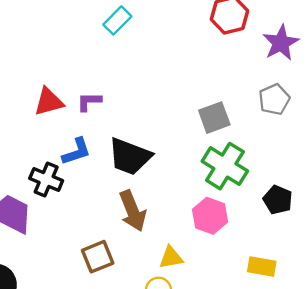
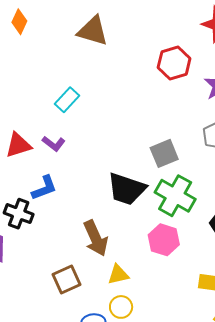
cyan rectangle: (117, 20) -> (67, 100), moved
purple L-shape: (89, 102) -> (54, 144), turned -140
black trapezoid: (130, 157) -> (127, 189), moved
yellow triangle: (171, 258) -> (118, 275), moved

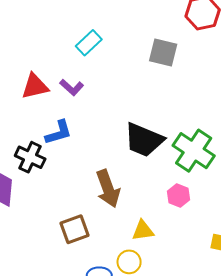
gray square: (164, 153) -> (163, 52), moved, turned 32
pink hexagon: (164, 240) -> (179, 196), size x0.7
yellow triangle: (118, 275) -> (143, 231), moved

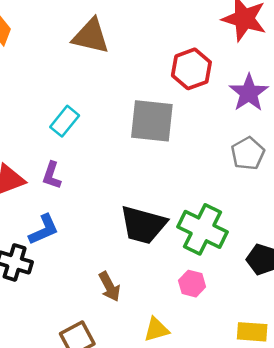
gray square: (163, 52) -> (152, 121), size x1.4
purple L-shape: (72, 87) -> (52, 175), turned 75
brown arrow: (108, 189) -> (109, 287), size x0.7

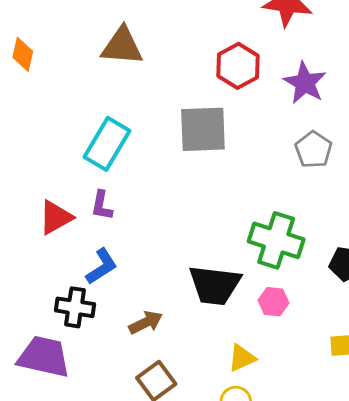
cyan rectangle: (65, 121) -> (107, 144), size x1.5
black trapezoid: (143, 225) -> (215, 285), moved
brown arrow: (109, 287) -> (146, 323), moved, turned -80

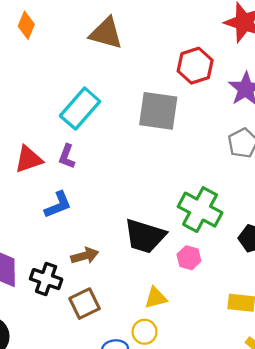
black cross: (75, 307) -> (46, 279), moved

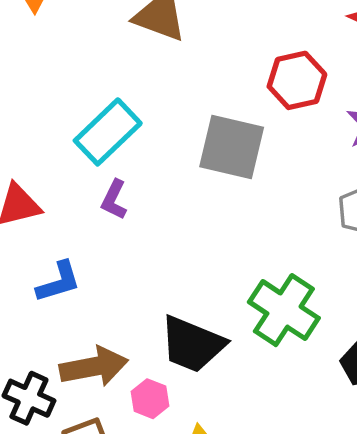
purple L-shape: (67, 157) -> (114, 200), moved
brown arrow: (85, 256) -> (94, 367), size x1.5
pink hexagon: (189, 258) -> (150, 399), moved

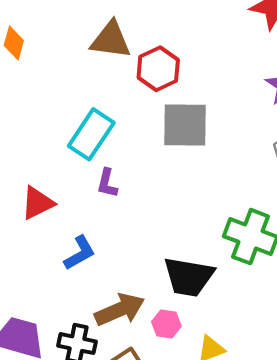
red hexagon: (297, 80) -> (158, 69), moved

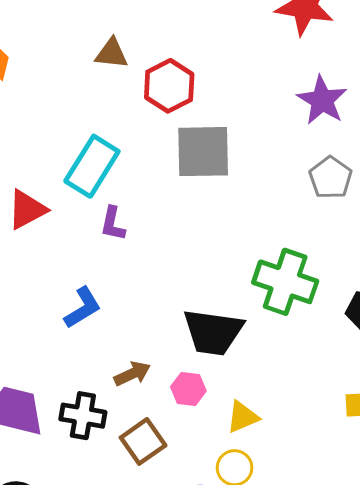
brown triangle: (111, 40) -> (112, 53), size x0.7
red triangle: (37, 203) -> (27, 209), moved
brown arrow: (120, 310) -> (132, 374), size x0.6

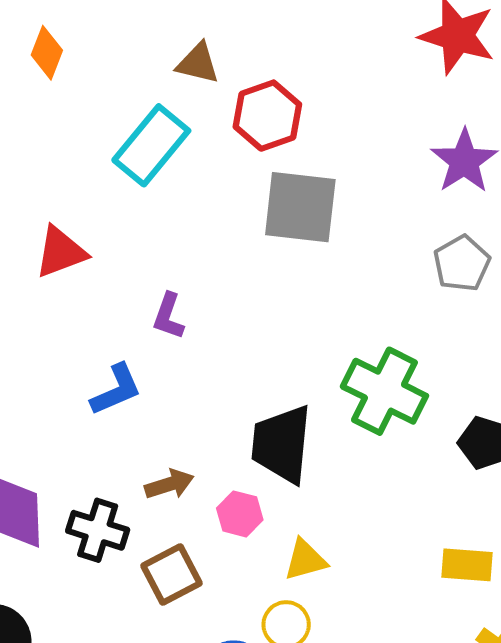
cyan rectangle: (92, 166) -> (151, 145), moved
purple L-shape: (113, 224) -> (168, 316), moved
black trapezoid: (213, 332) -> (282, 444), turned 80

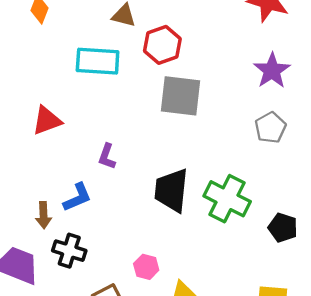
cyan rectangle: (151, 145) -> (98, 61), turned 54
black trapezoid: (282, 444) -> (171, 190), moved
brown arrow: (169, 484) -> (43, 215), moved, turned 105
black cross: (98, 530) -> (69, 251), moved

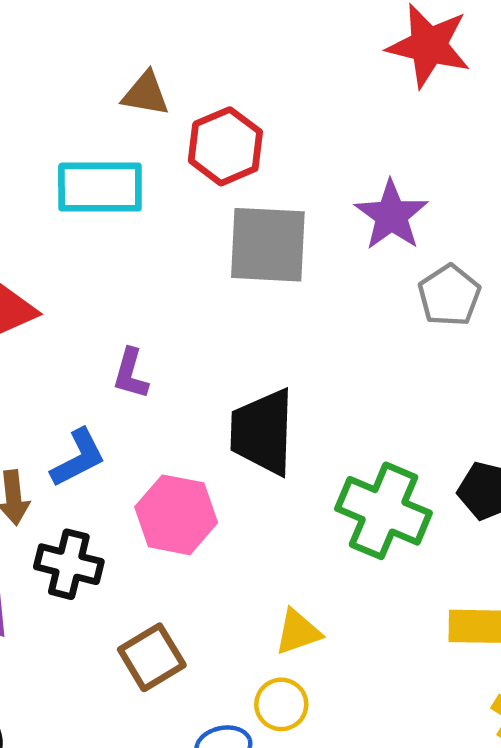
purple star: (272, 71) -> (391, 215), moved
green cross: (227, 199) -> (384, 511), moved
pink hexagon: (146, 267) -> (176, 515), moved, size x1.6

